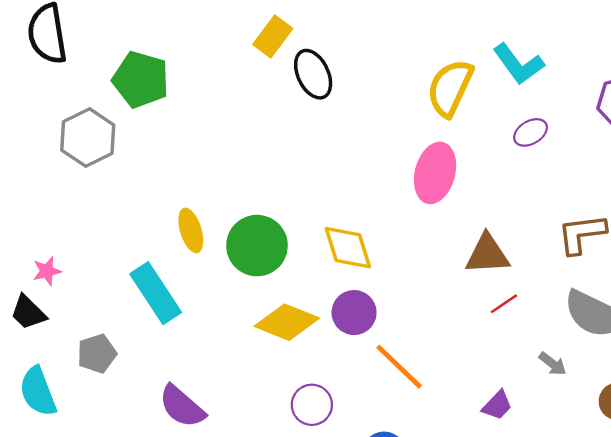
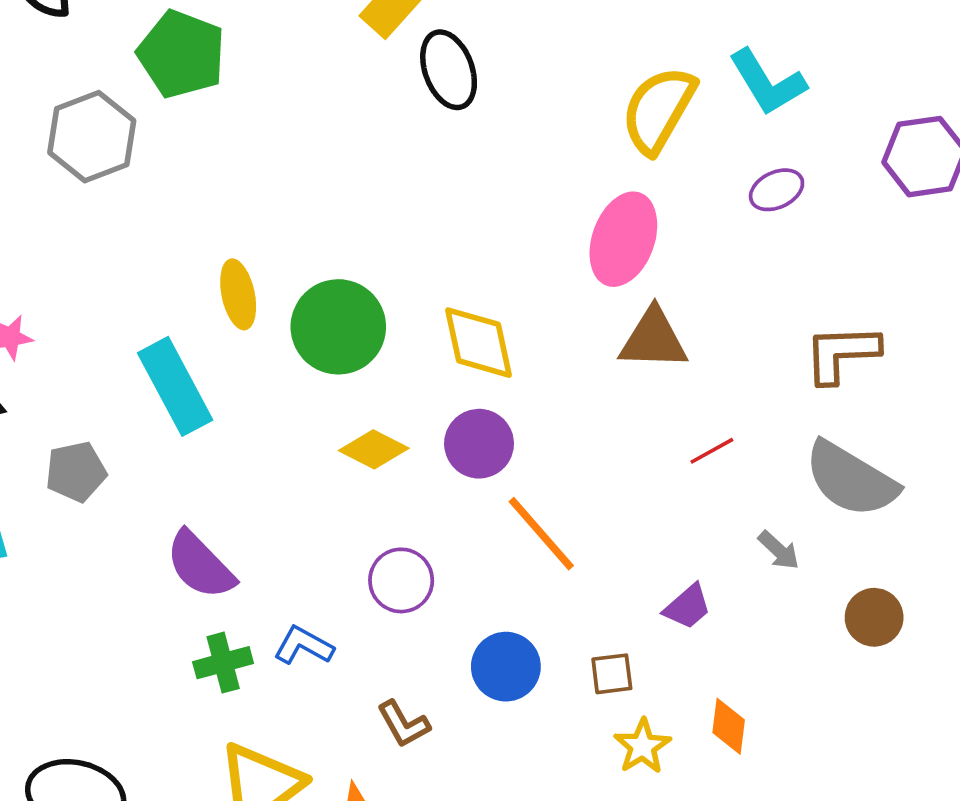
brown triangle: (487, 254) -> (653, 339), moved
yellow diamond: (287, 322) -> (374, 449), size x0.7

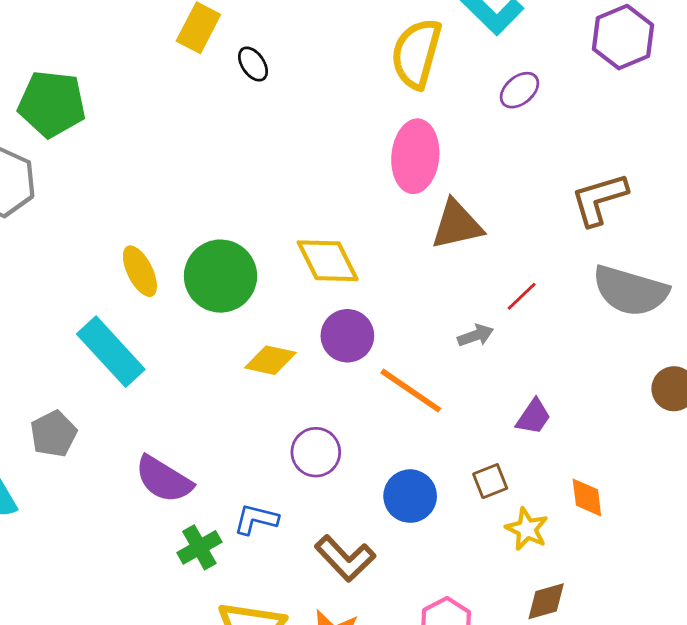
black ellipse: (449, 70) -> (253, 64), size x0.6
gray arrow: (779, 550) -> (476, 335), moved, turned -48
brown L-shape: (404, 724) -> (345, 558), size x1.4

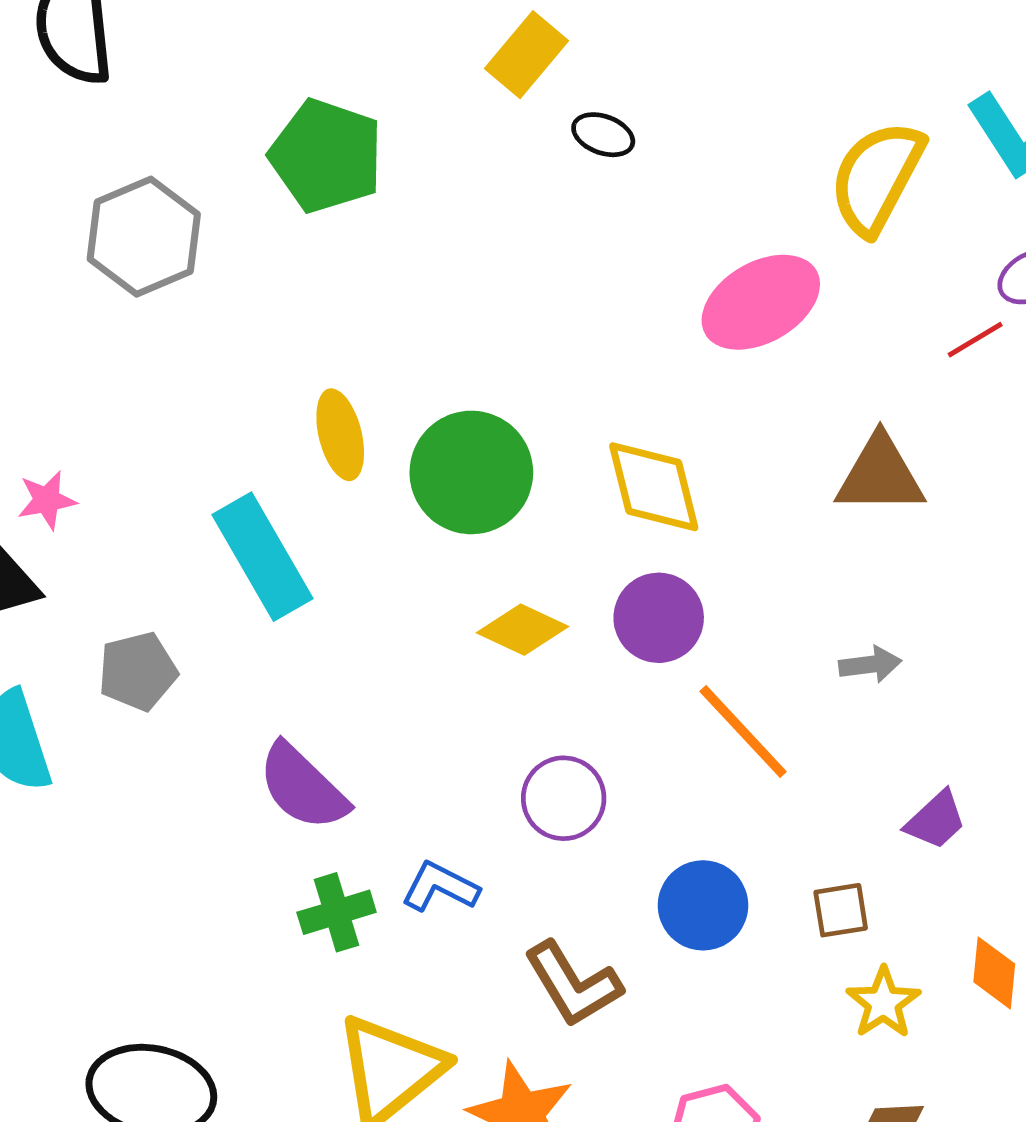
black ellipse: (253, 64) -> (603, 135), turned -48
green pentagon: (52, 104) -> (326, 156), moved
pink ellipse: (415, 156) -> (761, 302), moved, turned 42
red line: (522, 296) -> (975, 340), moved

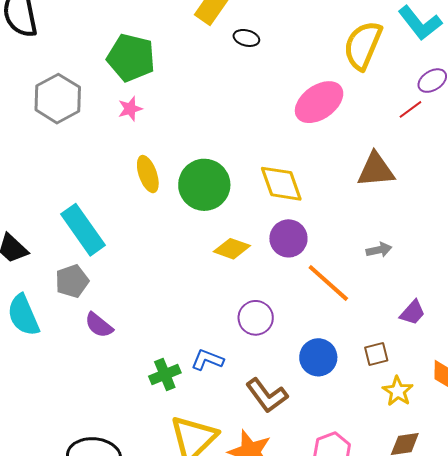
pink star: (47, 500) -> (130, 109), moved
cyan rectangle: (263, 557) -> (83, 230), moved
purple semicircle: (303, 787) -> (99, 325), moved, size x0.7

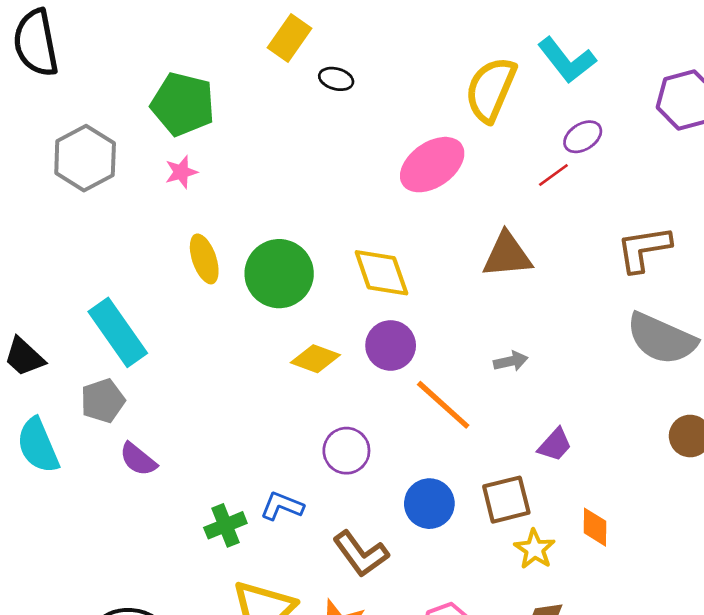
brown square: (376, 354) -> (506, 500), size x1.5

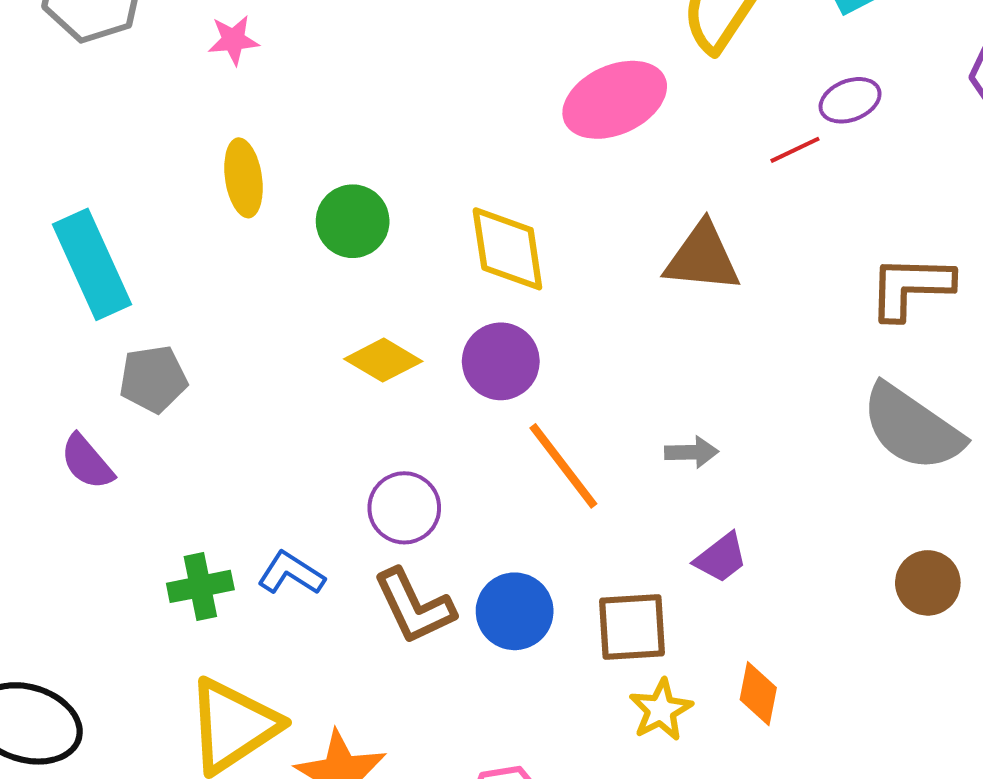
green circle: (279, 274) -> (353, 221), size x0.7
gray arrow: (511, 361) -> (692, 452), moved
gray pentagon: (103, 401) -> (153, 379), moved
brown L-shape: (361, 554) -> (414, 606), moved

